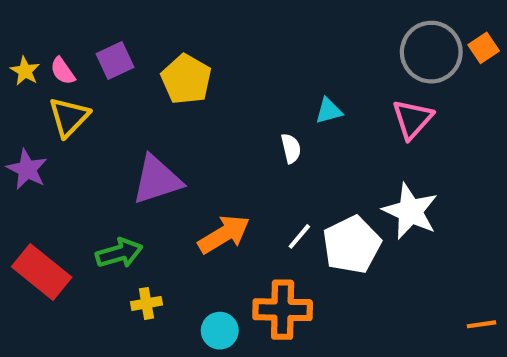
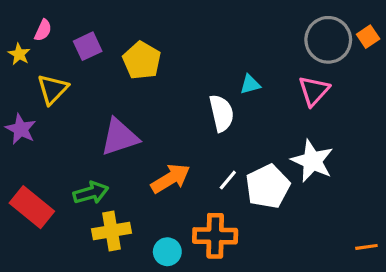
pink semicircle: (63, 71) -> (43, 30), moved, turned -120
white semicircle: (291, 148) -> (221, 113), size x1.6
yellow cross: (146, 303) -> (112, 231), size x1.6

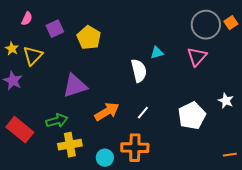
yellow star: (19, 54) -> (12, 49), moved
white star: (312, 161) -> (226, 101), moved, size x0.6
white pentagon: (268, 186) -> (192, 116), moved

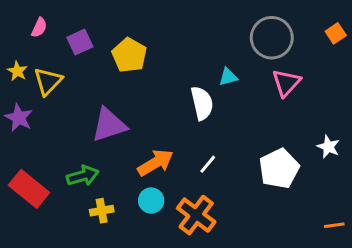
gray circle: (206, 25) -> (272, 38), moved
yellow cross: (70, 145) -> (102, 211), size x0.7
orange cross: (135, 148) -> (196, 215), turned 36
cyan circle: (105, 158) -> (151, 201), moved

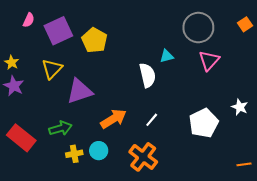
purple square: (80, 42) -> (58, 31), size x1.5
yellow star: (17, 71) -> (12, 63), moved
yellow triangle: (48, 81) -> (52, 69), moved
cyan circle: (151, 201) -> (99, 151), moved

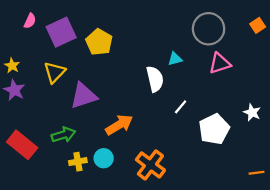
pink triangle: (209, 60) -> (220, 63), turned 30
white line: (152, 120) -> (181, 107), moved

